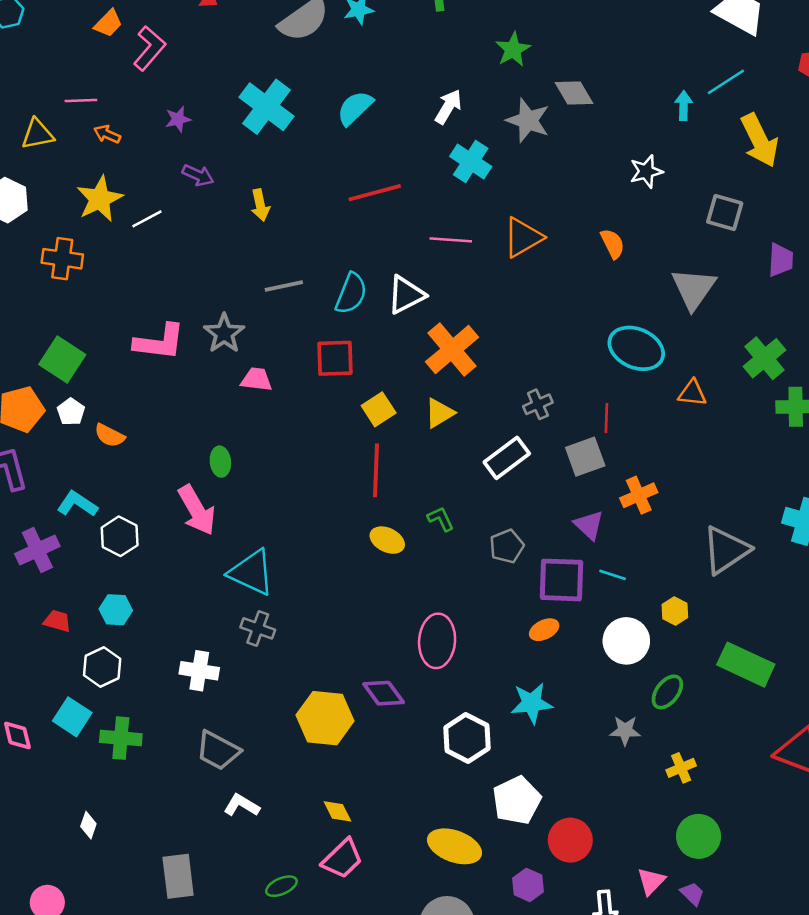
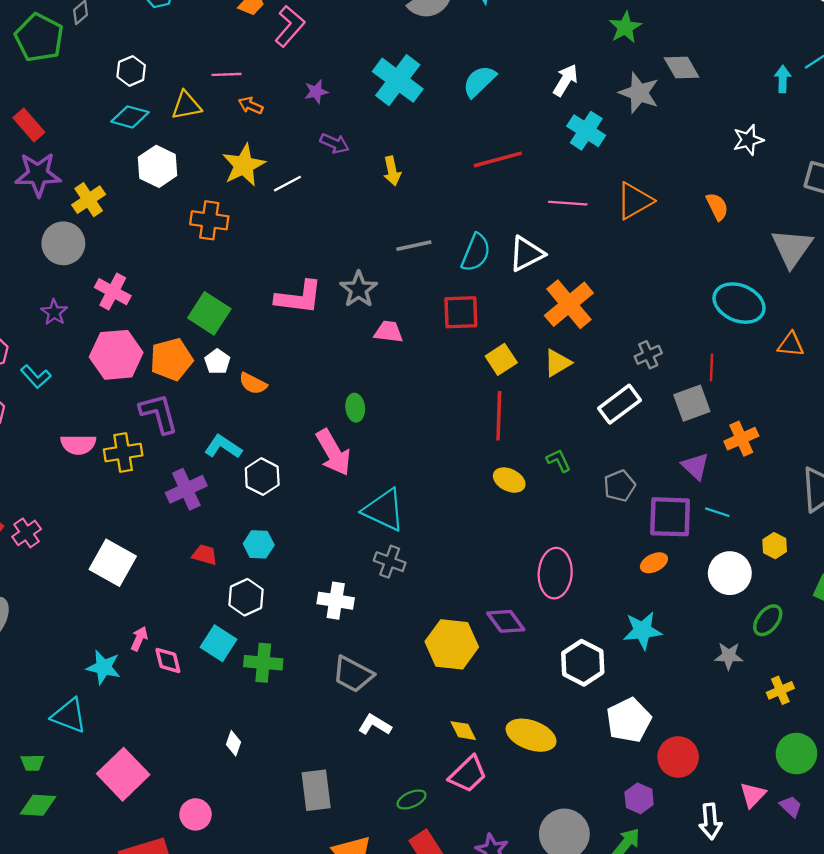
yellow ellipse: (454, 846) -> (531, 735), moved

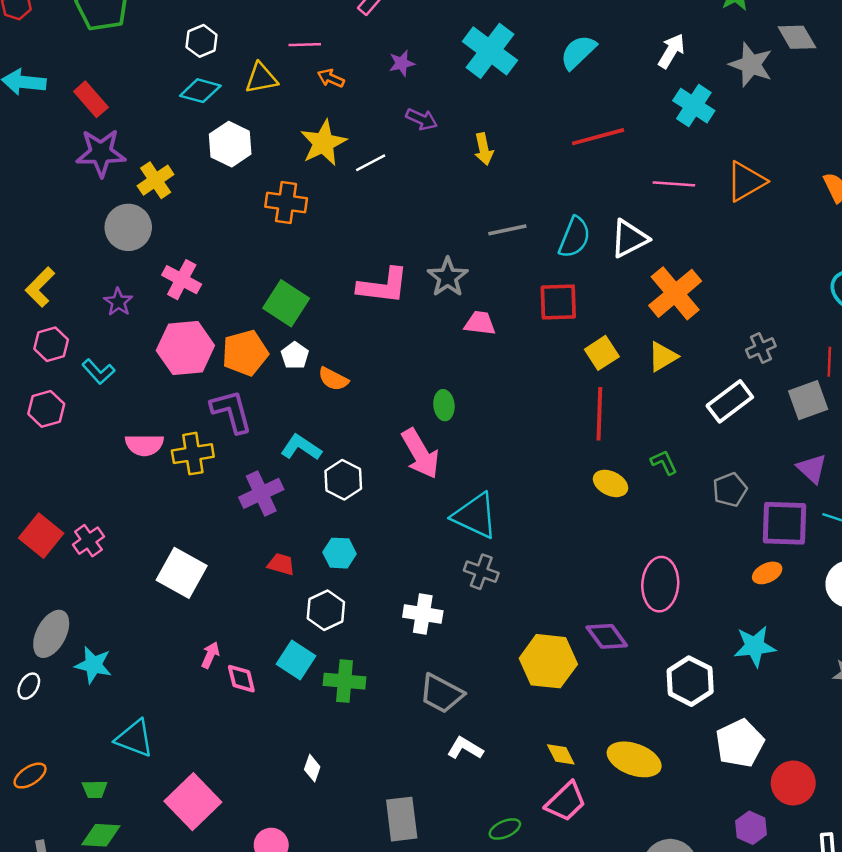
cyan star: (104, 667) -> (93, 665), moved

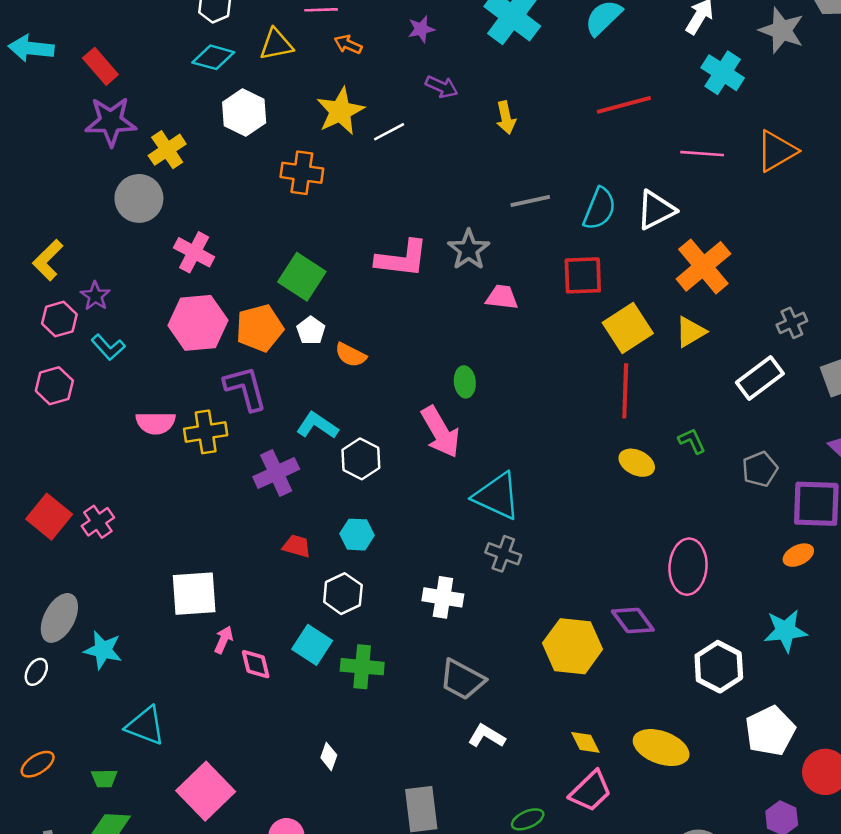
purple star: (118, 302) -> (95, 296), moved
yellow square: (602, 353) -> (628, 328), size x1.4
white square: (182, 573) -> (194, 594), moved, turned -33

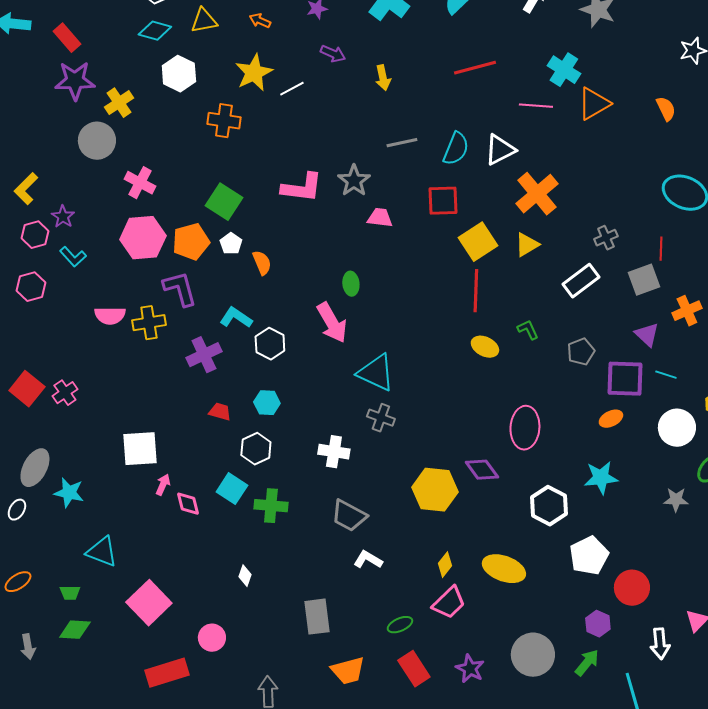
cyan cross: (723, 73) -> (564, 70), moved
orange semicircle: (351, 355) -> (262, 263), turned -140
yellow diamond: (585, 742) -> (445, 565), turned 65

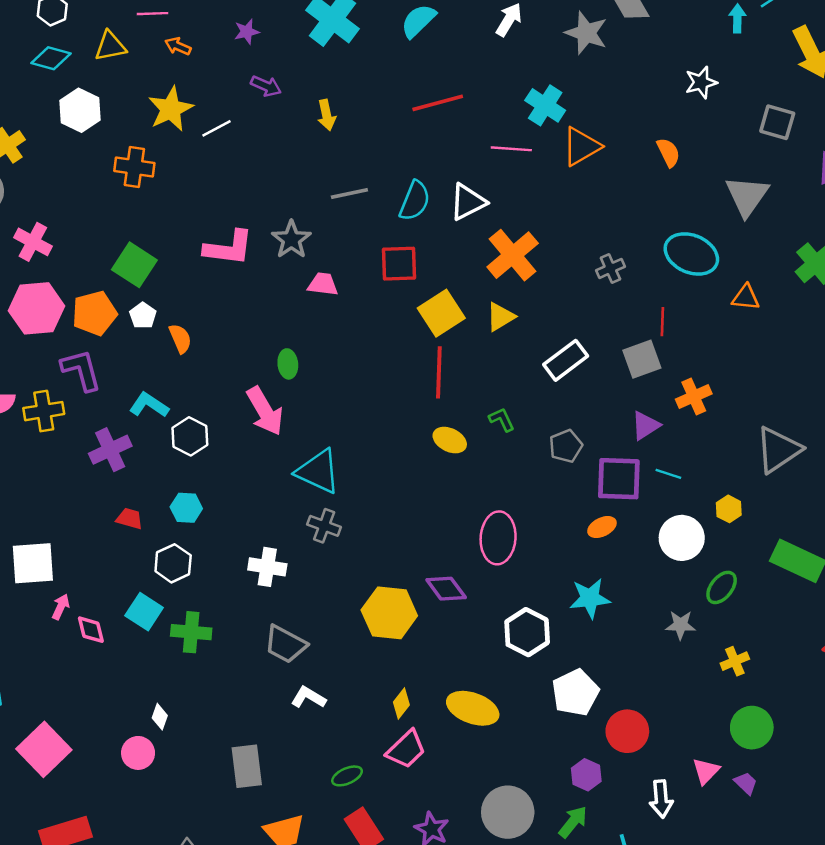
gray cross: (606, 238) -> (610, 268), moved
purple triangle: (647, 335) -> (645, 426), turned 44
pink circle: (212, 638) -> (138, 753), moved

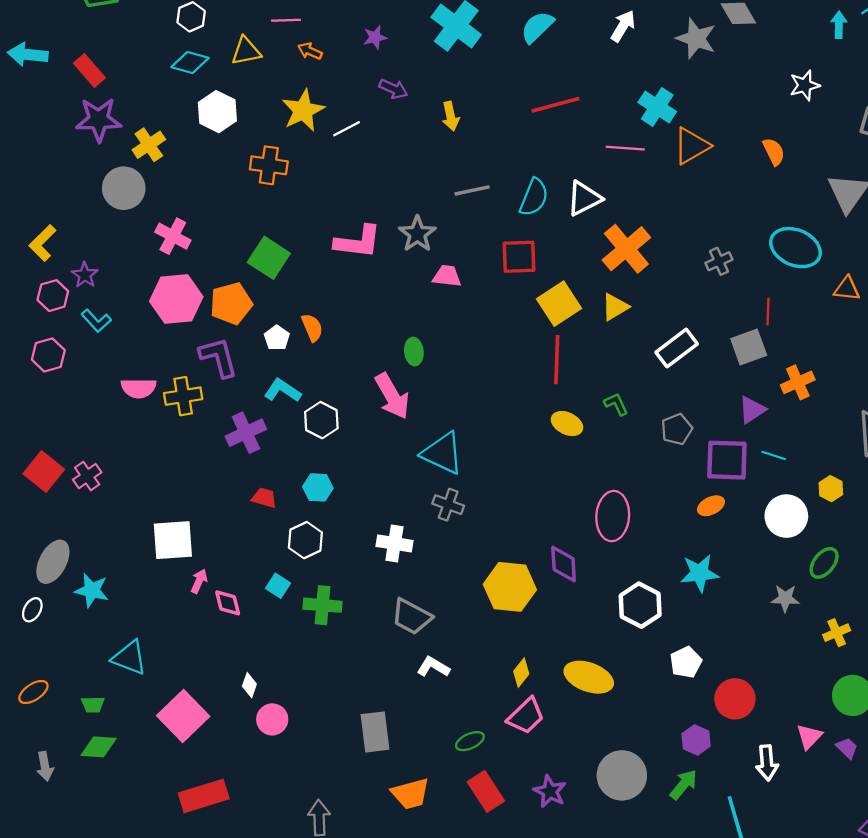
white pentagon: (143, 316) -> (277, 338), moved
purple diamond: (446, 589) -> (564, 564), turned 33
cyan square: (144, 612) -> (278, 586), size x0.7
white pentagon: (575, 693) -> (686, 662), size x0.7
white diamond: (160, 717) -> (249, 685), moved

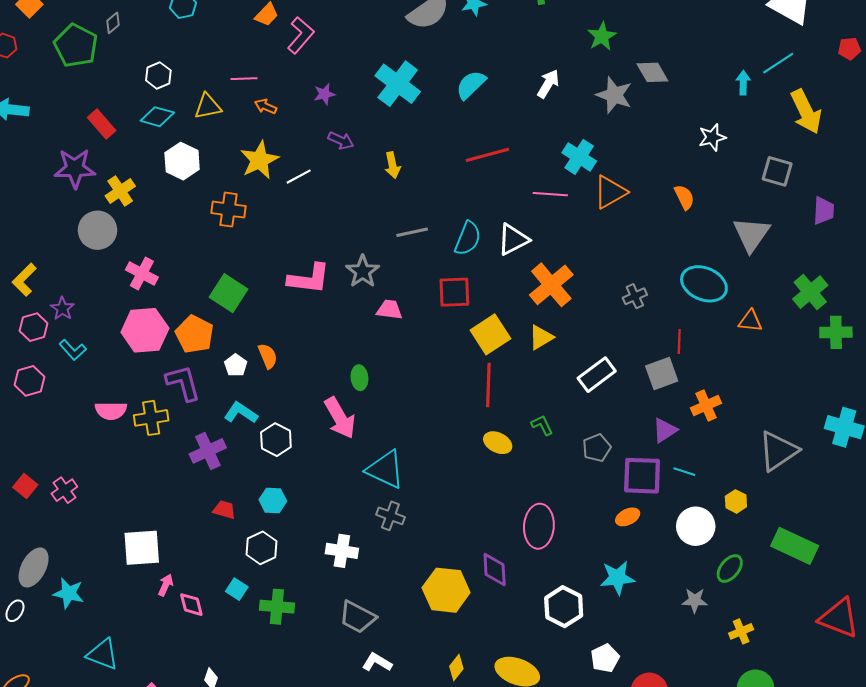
red rectangle: (89, 70) -> (102, 124), moved
orange pentagon: (231, 304) -> (194, 334), turned -30
red square: (44, 471) -> (25, 486), size x0.7

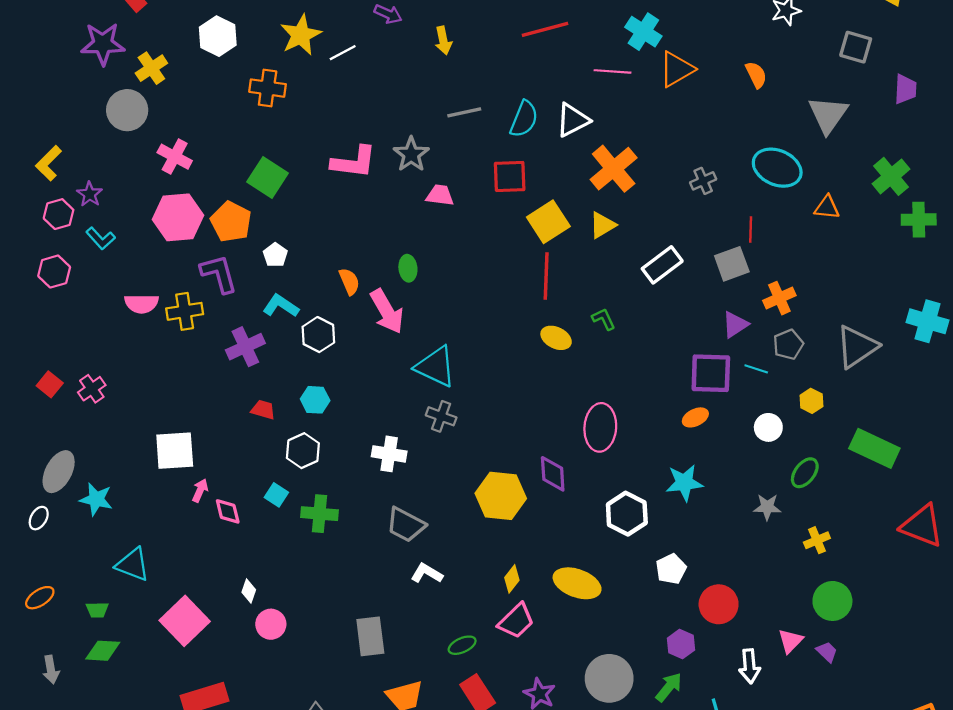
orange semicircle: (268, 356) -> (349, 281), moved
gray pentagon: (597, 448) -> (788, 344), moved
white circle: (696, 526) -> (768, 427), size x0.7

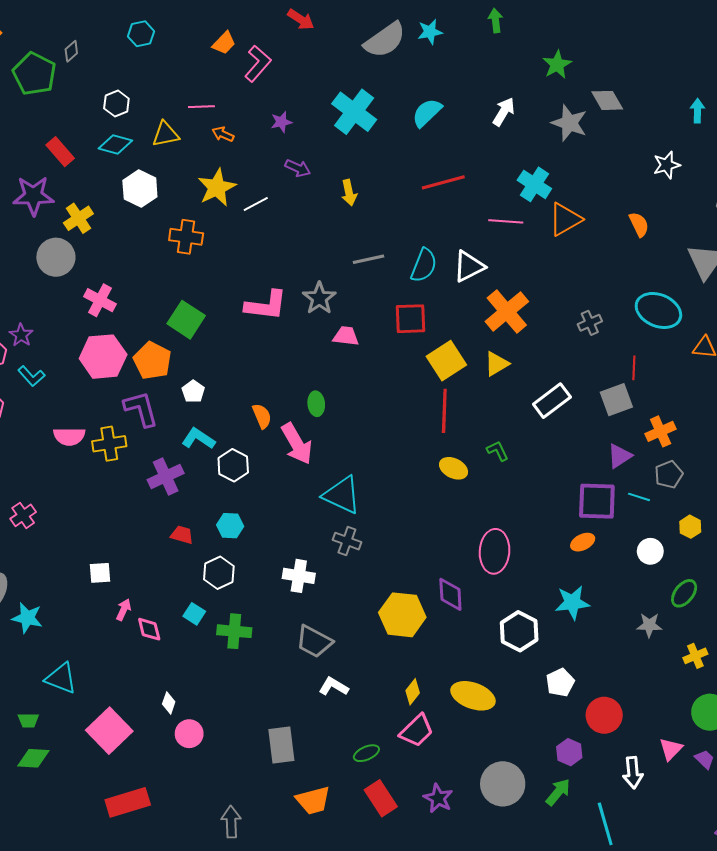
white square: (175, 451) -> (100, 573), size x0.6

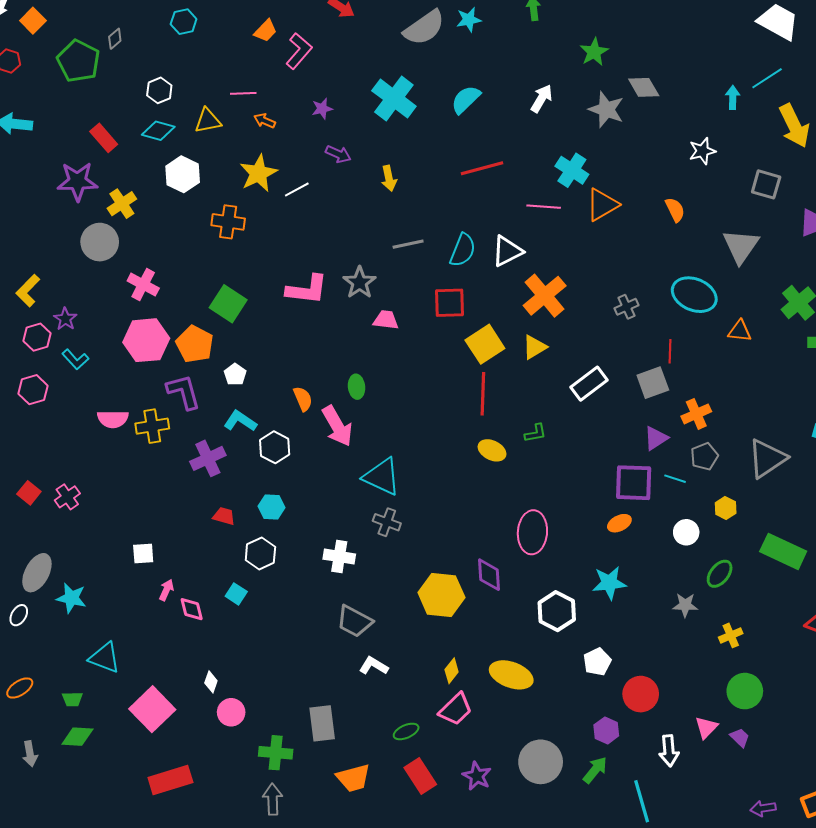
green L-shape: (498, 451) -> (535, 433), turned 105
green cross: (234, 631) -> (276, 753), moved

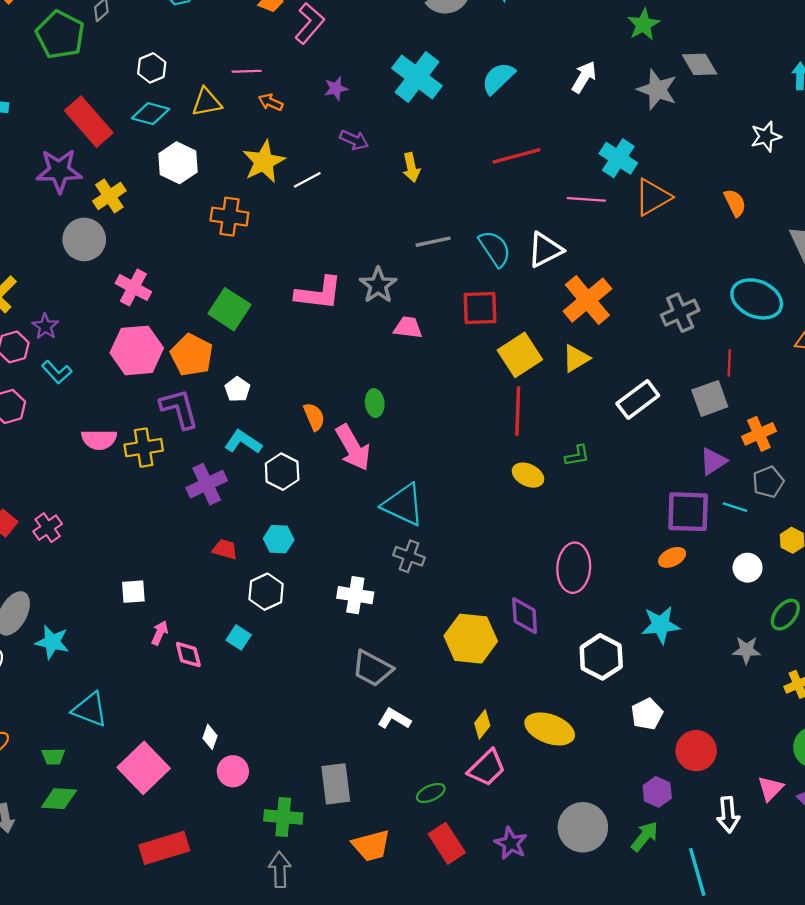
red rectangle: (104, 138) -> (89, 122), size x1.5
cyan semicircle: (463, 250) -> (495, 249), turned -56
gray cross: (627, 307) -> (680, 313), size x1.4

